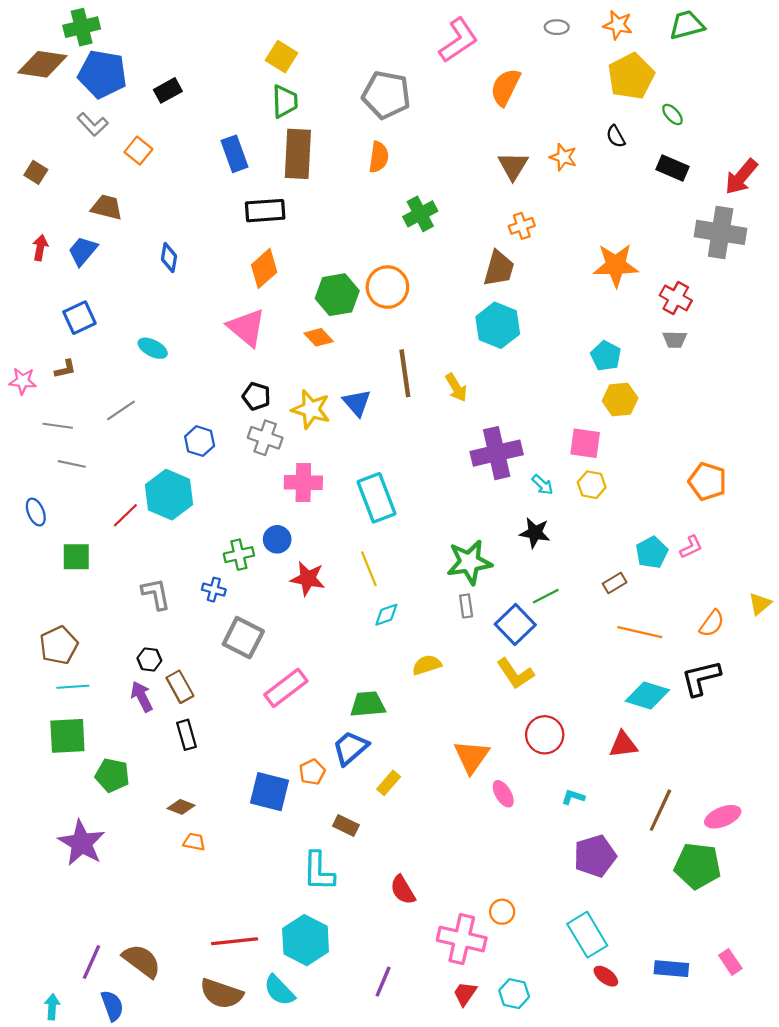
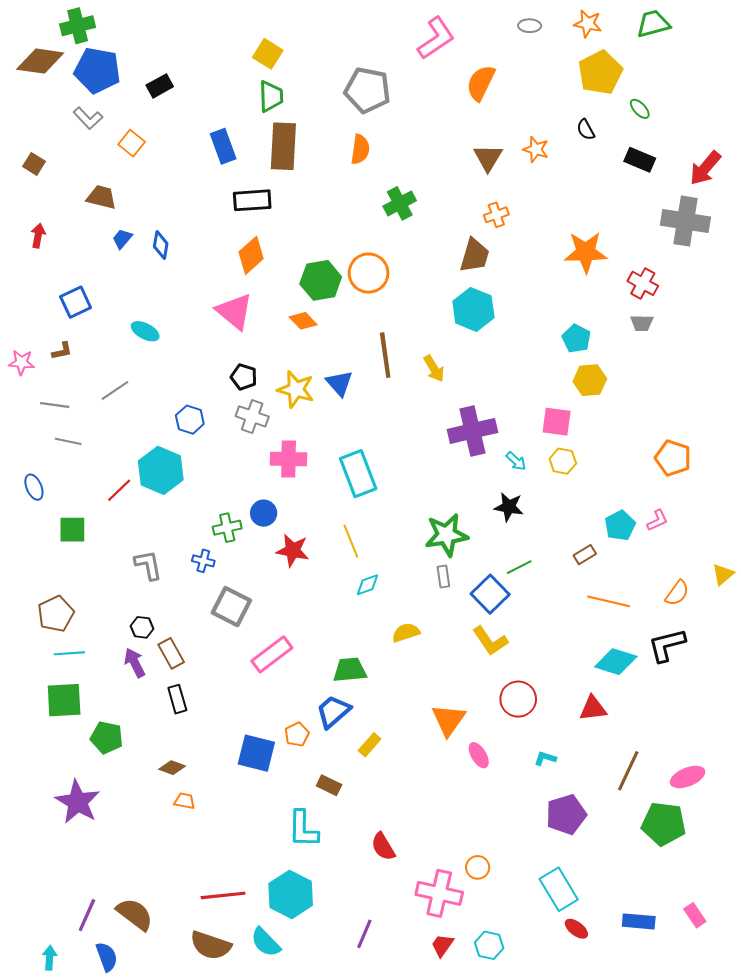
blue trapezoid: (83, 251) -> (122, 239), moved, size x0.7

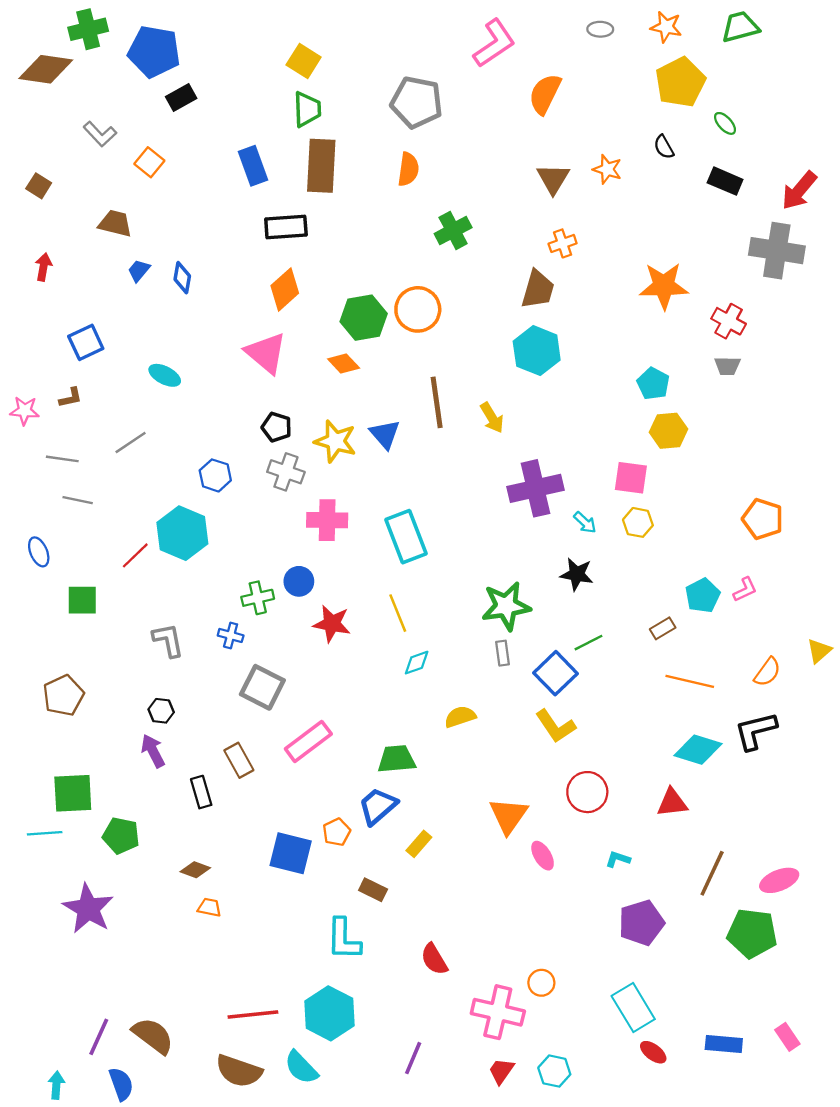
blue pentagon: (97, 70) -> (154, 52), moved
cyan line: (69, 653) -> (45, 833), moved
brown rectangle: (171, 653) -> (239, 760), moved

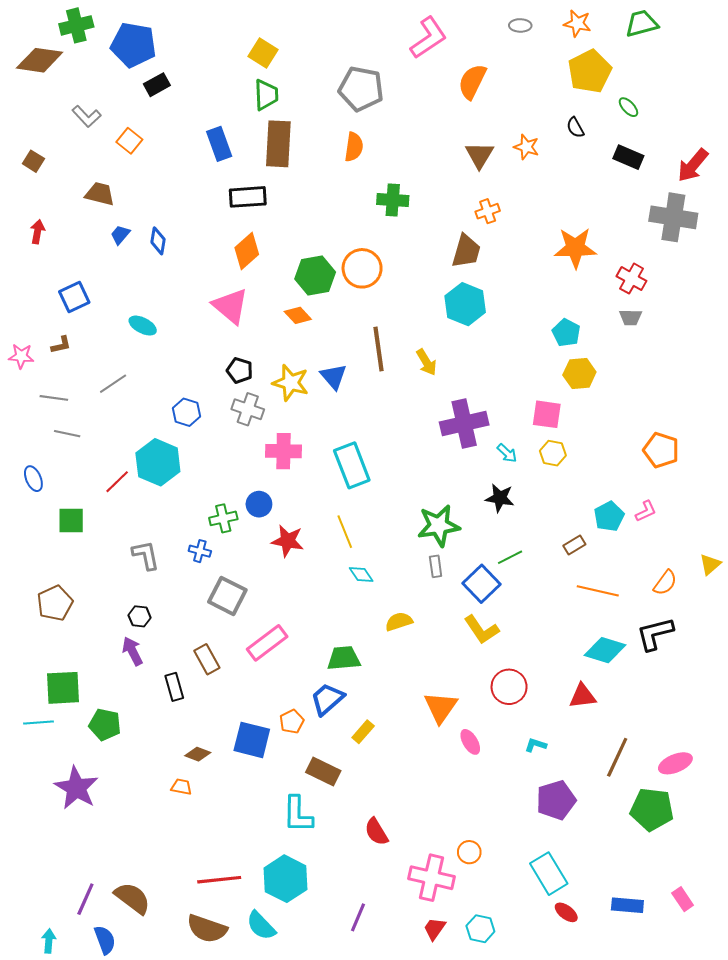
green cross: (453, 231) -> (393, 200), turned 32
cyan diamond: (417, 663) -> (361, 575), turned 75
brown diamond: (195, 870) -> (198, 754), moved
brown rectangle: (373, 890) -> (323, 772), size x1.4

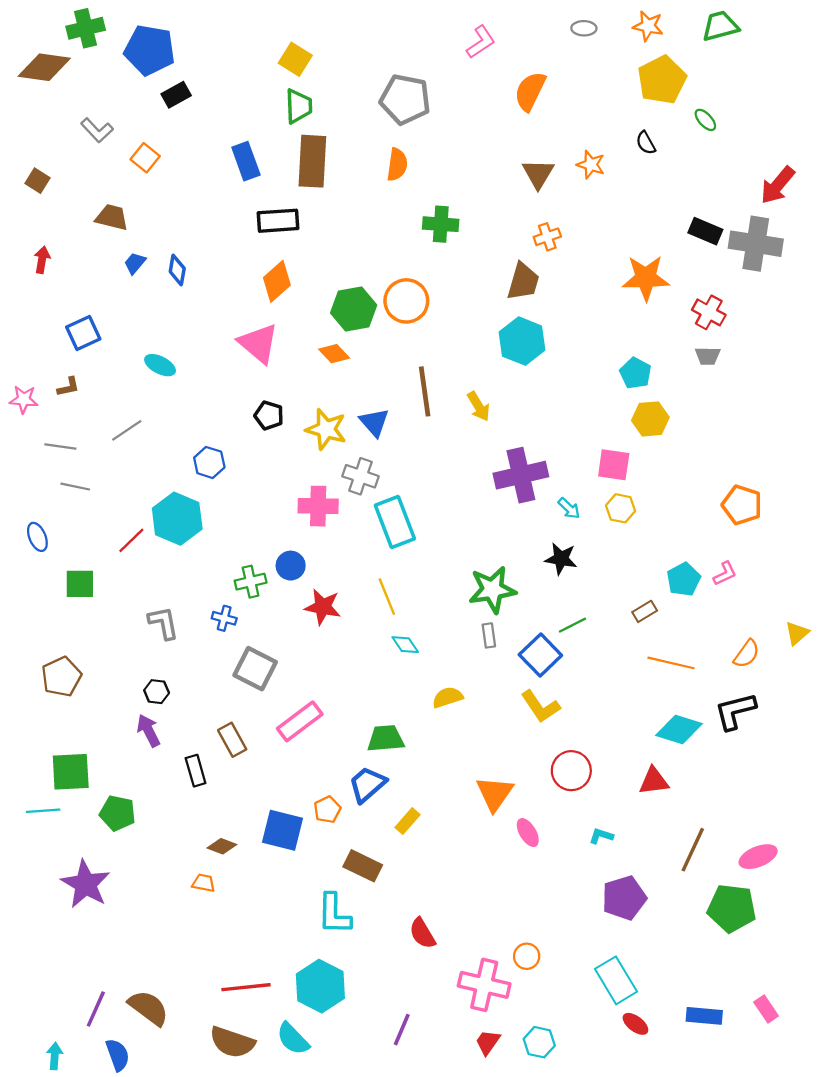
pink L-shape: (428, 38) -> (481, 42), size x0.7
black rectangle: (628, 157) -> (705, 231), moved
gray cross: (248, 409) -> (361, 476), moved

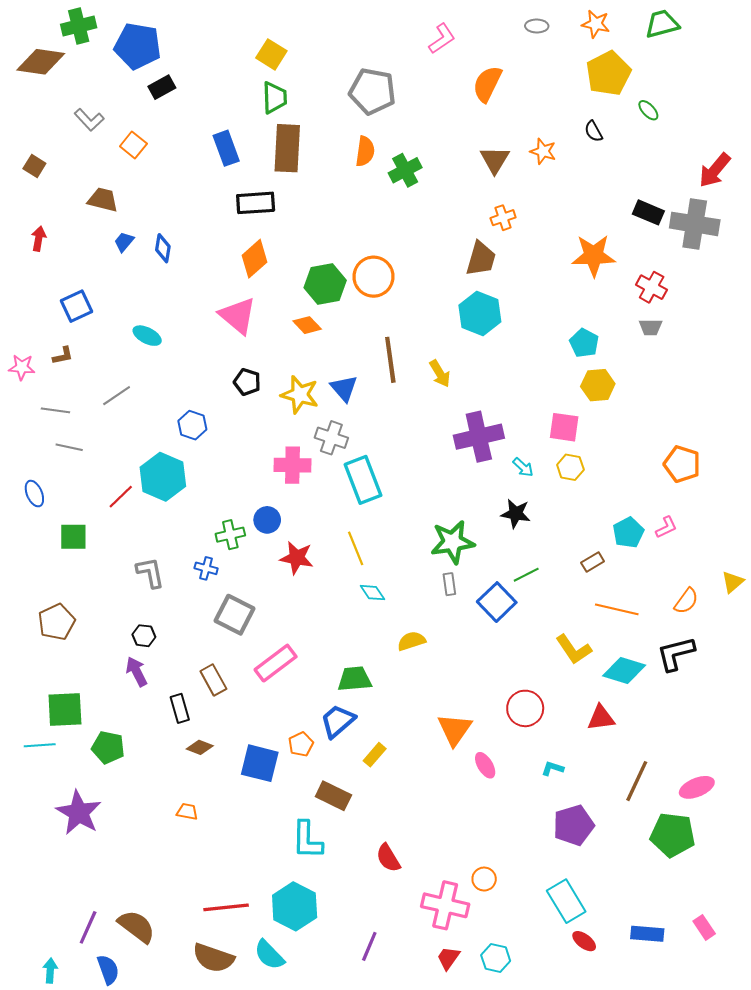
green cross: (441, 224) -> (405, 170), moved, turned -32
yellow L-shape: (540, 707) -> (574, 649), moved
brown diamond: (222, 846) -> (200, 747), moved

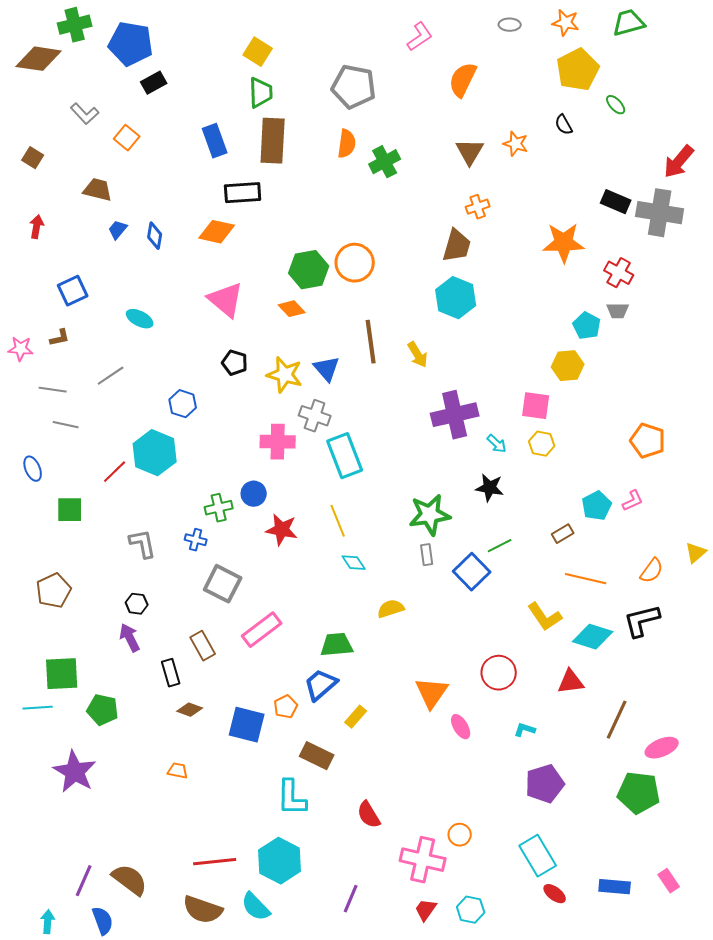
orange diamond: (255, 259) -> (217, 232), moved, turned 54
cyan pentagon: (584, 343) -> (587, 326), moved
brown line: (637, 781) -> (617, 720), moved

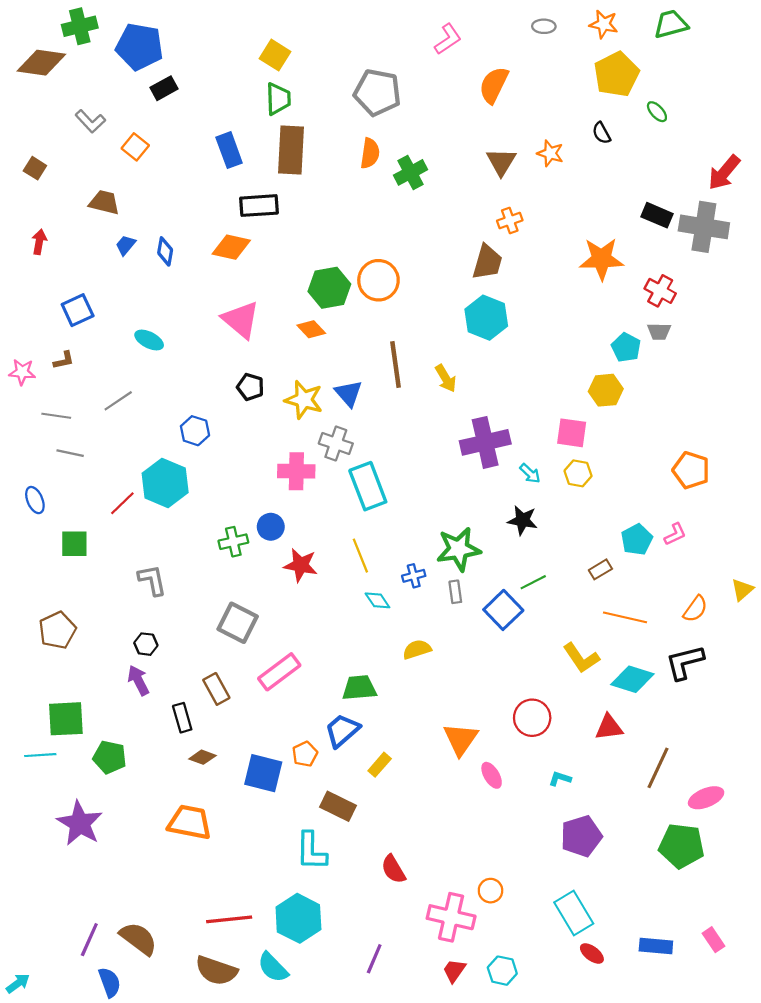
blue cross: (196, 540) -> (414, 576), moved, turned -30
orange trapezoid: (178, 771) -> (190, 822), size x2.0
cyan arrow: (48, 922) -> (18, 983), moved, turned 50

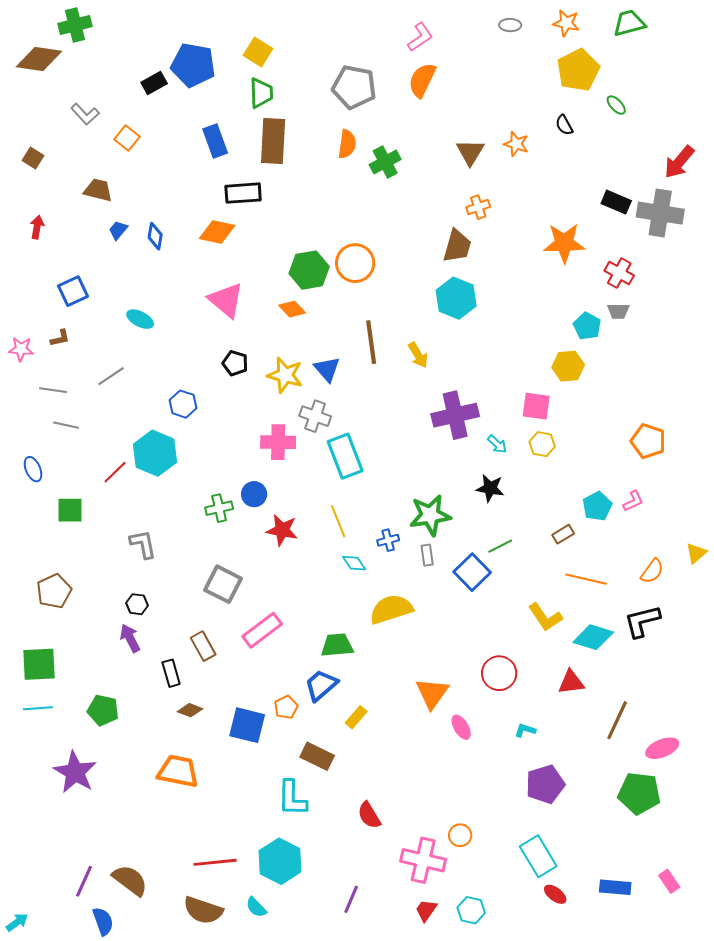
blue pentagon: (139, 47) -> (193, 65), moved
orange semicircle: (494, 85) -> (422, 80), moved
yellow semicircle: (417, 649) -> (391, 609), size x1.6
green square: (66, 719) -> (39, 664), moved
cyan semicircle: (273, 967) -> (256, 907), size x0.7

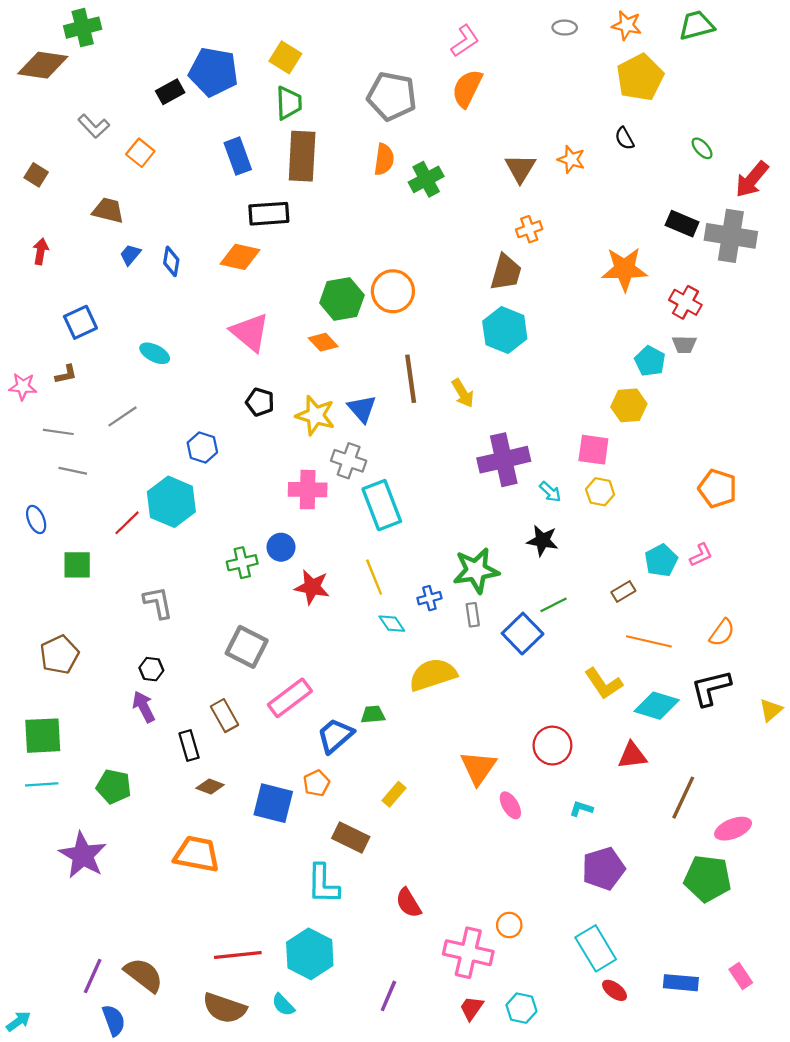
green ellipse: (616, 105) -> (702, 148), moved
yellow triangle: (696, 553) -> (771, 710), moved
green trapezoid: (337, 645) -> (373, 715), size x0.7
blue trapezoid: (321, 685) -> (335, 736), moved

